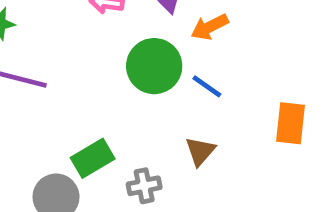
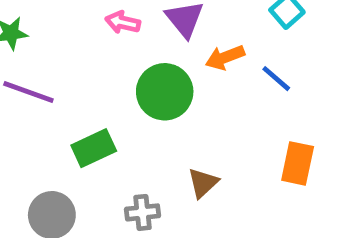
blue line: (207, 86) -> (276, 79), moved
green rectangle: (93, 158) -> (94, 148), moved

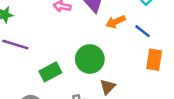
green circle: (165, 92) -> (90, 59), moved
orange rectangle: (298, 163) -> (154, 60), moved

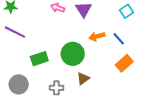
orange arrow: (116, 22) -> (97, 36), moved
orange rectangle: (154, 60) -> (124, 63), turned 30

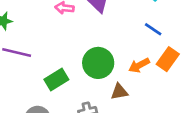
orange arrow: (97, 36) -> (139, 65), moved
brown triangle: (83, 79) -> (119, 92), turned 40

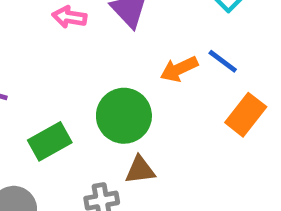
orange arrow: (139, 65) -> (179, 69), moved
brown triangle: (119, 92) -> (140, 170), moved

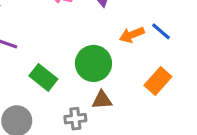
orange rectangle: (246, 115) -> (158, 81), moved
green rectangle: (50, 141) -> (43, 77), turned 64

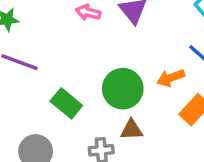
orange arrow: (132, 35) -> (171, 78), moved

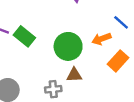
green rectangle: (66, 103) -> (24, 36), moved

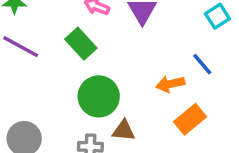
green rectangle: (24, 36) -> (81, 44), moved
green circle: (68, 46) -> (99, 96), moved

